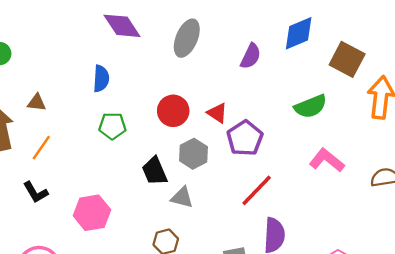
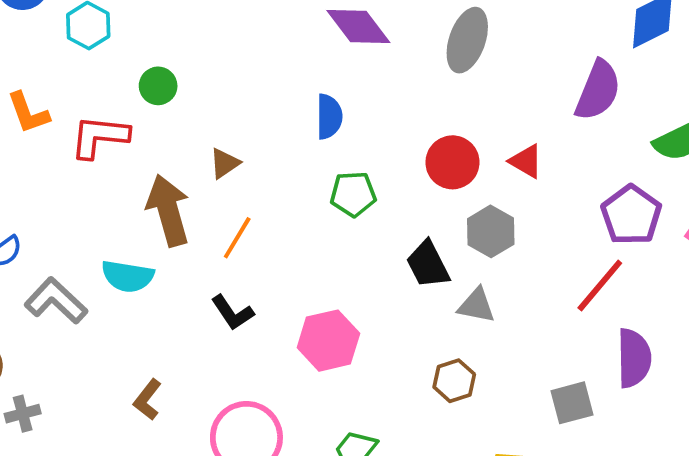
purple semicircle: (251, 56) -> (598, 90), moved, size x1.4
brown triangle: (37, 103) -> (225, 163), turned -36
purple pentagon: (245, 138) -> (631, 215), moved

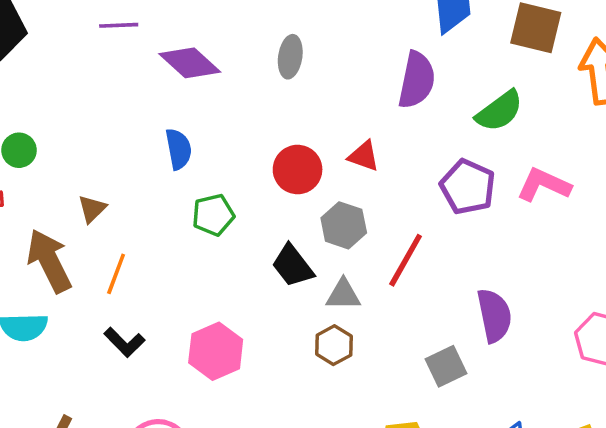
gray ellipse: (467, 40) -> (290, 57), size x0.7
red line: (600, 286) -> (406, 260), moved
brown hexagon: (454, 381) -> (334, 345), moved

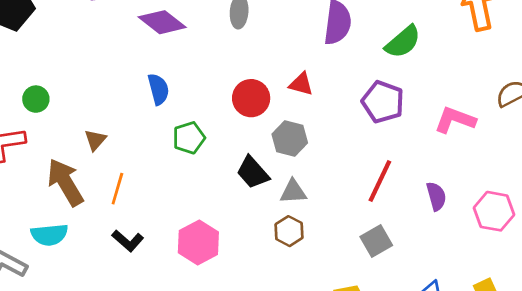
pink L-shape: (544, 185) -> (455, 120), moved
red line: (406, 260) -> (380, 181), moved
purple semicircle: (494, 316) -> (436, 196), moved, size x0.7

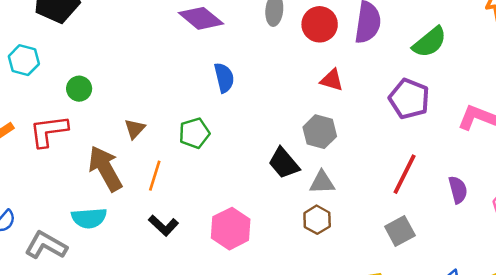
blue semicircle: (158, 89) -> (224, 78), moved
red circle: (251, 98) -> (320, 24), moved
green pentagon: (189, 138) -> (194, 133), moved

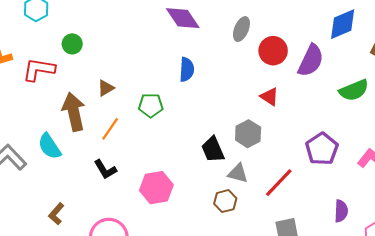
purple pentagon: (409, 99) -> (322, 149), moved
red line: (405, 174) -> (279, 183), moved
cyan semicircle: (89, 218) -> (49, 146), turned 44

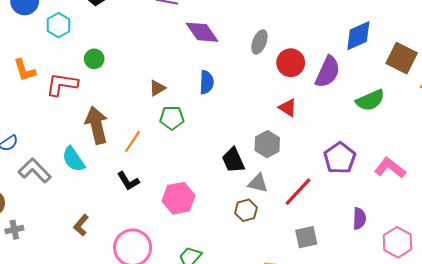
brown triangle: (106, 88) -> (157, 88), moved

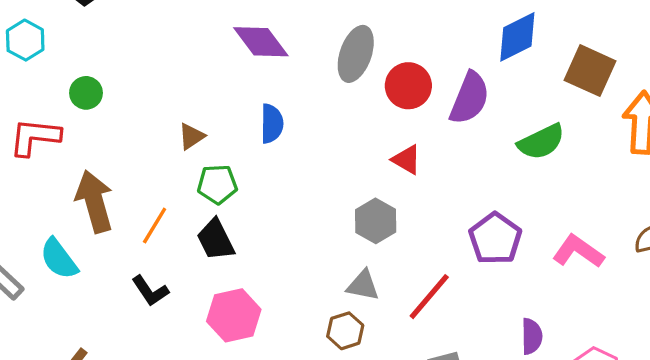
gray ellipse: (259, 42) -> (356, 54), size x1.4
black trapezoid: (233, 160) -> (216, 240), moved

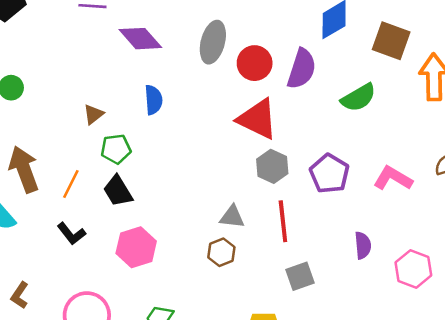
red triangle: (407, 160) -> (258, 119), size x1.8
gray hexagon: (376, 221) -> (272, 166), moved
red line: (429, 297) -> (283, 221), turned -42

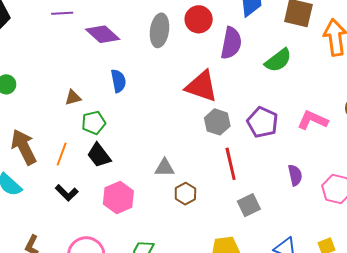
red circle: (255, 63) -> (199, 19), moved
brown triangle: (93, 114) -> (73, 98), turned 30
gray triangle: (232, 217) -> (165, 168), moved

